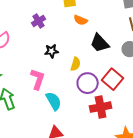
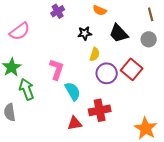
black star: (52, 51) -> (85, 33), moved
red cross: (101, 107) -> (100, 110), moved

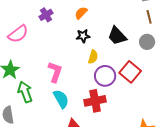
orange semicircle: (100, 10) -> (81, 13), moved, turned 112
purple cross: (58, 11) -> (46, 15), moved
cyan semicircle: (73, 91) -> (61, 99), moved
red cross: (100, 110) -> (95, 101), moved

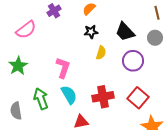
red square: (130, 72) -> (138, 98), moved
purple circle: (105, 76) -> (133, 61), moved
green arrow: (25, 92) -> (41, 99), moved

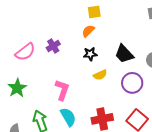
purple cross: (54, 11) -> (53, 46), moved
yellow semicircle: (101, 53) -> (100, 75), turned 48

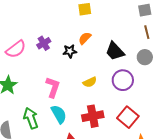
orange semicircle: (88, 31) -> (85, 38), moved
black star: (90, 54) -> (70, 51), moved
yellow semicircle: (100, 75) -> (90, 82), moved

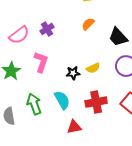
black star: (70, 51) -> (73, 73), moved
pink L-shape: (53, 87) -> (41, 62), moved

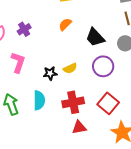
cyan semicircle: (62, 100) -> (39, 100), turned 30
red triangle: (74, 127) -> (79, 127), moved

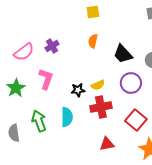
orange semicircle: (65, 24) -> (93, 41), turned -32
red cross: (73, 102) -> (101, 107), moved

